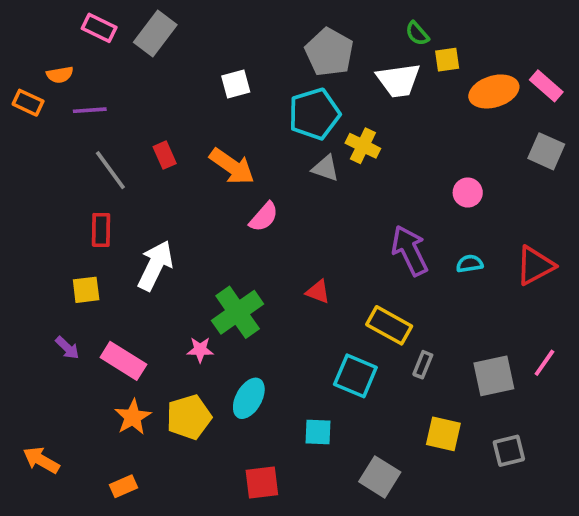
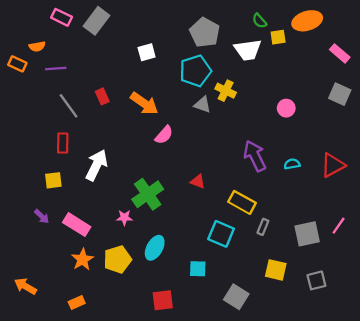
orange ellipse: (494, 91) -> (307, 21), moved
pink circle: (468, 193) -> (286, 108), moved

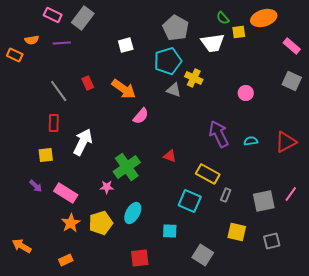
purple line: (56, 69) -> (62, 43), moved

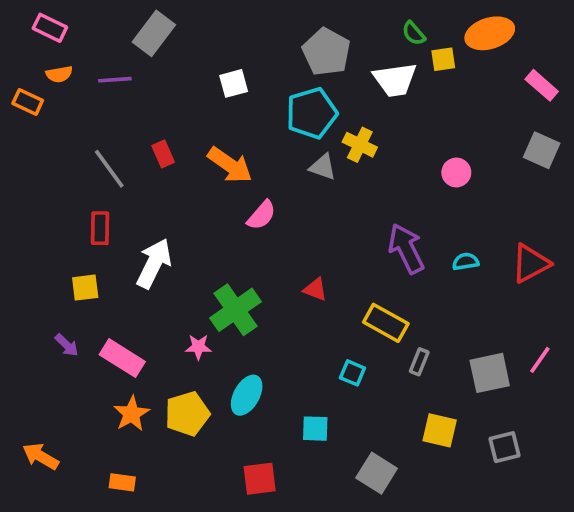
pink rectangle: (53, 15) -> (50, 28), moved
cyan square: (190, 201) -> (352, 373), size x0.6
orange rectangle: (66, 260) -> (122, 482), turned 32

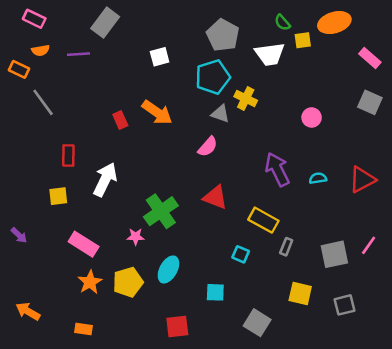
red rectangle: (163, 154) -> (120, 120), moved
gray line: (109, 169) -> (43, 102), moved
pink semicircle: (261, 215) -> (208, 147), moved
red triangle: (315, 289) -> (215, 197), size x1.5
purple arrow: (67, 345) -> (19, 235), moved

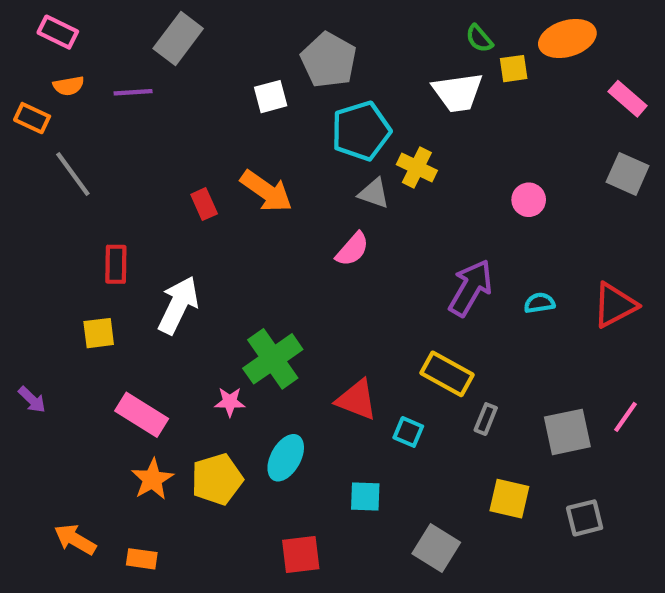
gray pentagon: (223, 35) -> (329, 60), moved
purple arrow: (277, 169) -> (471, 288), turned 56
red triangle: (215, 197) -> (357, 400), moved
orange arrow: (28, 311) -> (75, 539), moved

